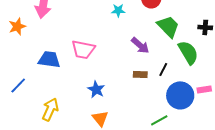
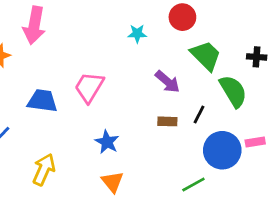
pink trapezoid: (83, 49) -> (89, 87), turned 110

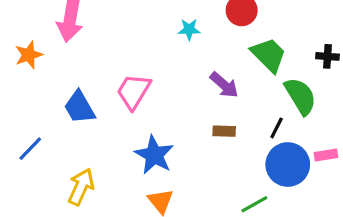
blue trapezoid: (42, 101) -> (79, 107), turned -128
black line: (199, 115) -> (277, 128), moved
blue star: (107, 142) -> (154, 155), size x1.4

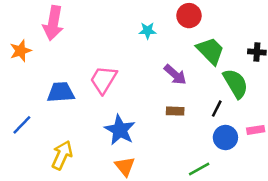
blue trapezoid: (79, 107) -> (61, 92), turned 116
blue circle: (288, 165) -> (225, 137), size x0.7

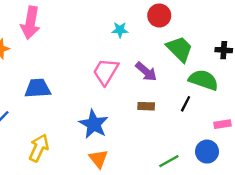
pink trapezoid: (104, 80) -> (106, 72), moved
green semicircle: (236, 83) -> (203, 80), turned -40
blue circle: (225, 137) -> (207, 152), moved

